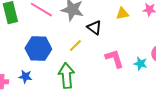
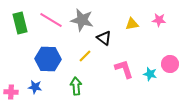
green arrow: (66, 76) -> (76, 86), size x0.7

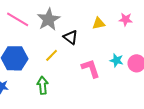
gray star: (82, 20) -> (49, 19), turned 30
cyan star: (150, 74) -> (117, 60), moved

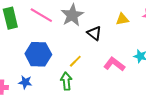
yellow line: (52, 55) -> (75, 61), moved
pink L-shape: (91, 68) -> (114, 64), turned -35

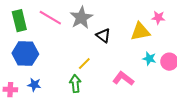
yellow triangle: (122, 19) -> (140, 32), moved, size x1.5
blue hexagon: (38, 54) -> (25, 54), moved
pink L-shape: (114, 64) -> (123, 79), moved

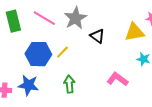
blue hexagon: (25, 54) -> (38, 54), moved
yellow line: (84, 64) -> (62, 52), moved
blue star: (34, 85) -> (28, 85), size x1.5

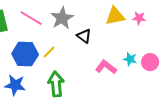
yellow triangle: (134, 32) -> (115, 16), moved
pink L-shape: (117, 79) -> (106, 67), moved
green arrow: (69, 84) -> (56, 84), size x1.4

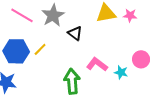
cyan star: (130, 59) -> (121, 72), moved
green arrow: (56, 84) -> (72, 81), moved

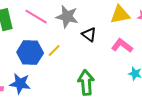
gray star: (53, 15) -> (67, 17), turned -30
pink L-shape: (97, 64) -> (122, 46), moved

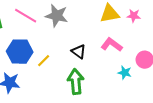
black triangle: (89, 35) -> (79, 52), moved
yellow line: (54, 51) -> (44, 61), moved

